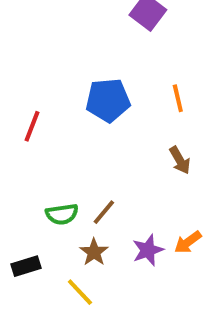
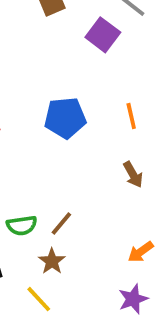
purple star: (148, 250) -> (133, 299), moved

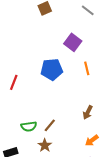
purple square: (103, 35) -> (73, 42), moved
brown arrow: (133, 174) -> (88, 112), moved, turned 56

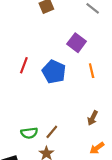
blue pentagon: (52, 69) -> (54, 72), turned 30
red line: (14, 82) -> (24, 65), moved

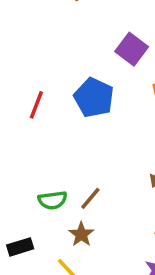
red line: (24, 65) -> (36, 105), moved

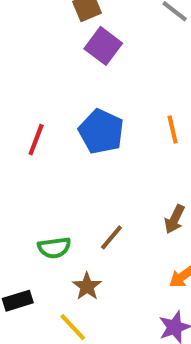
purple square: (132, 49) -> (103, 46), moved
brown line: (90, 198) -> (111, 237), moved

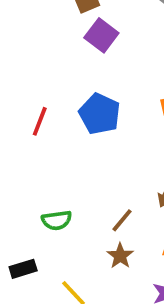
brown line: (111, 237) -> (122, 220), moved
brown star: (87, 286) -> (120, 256), moved

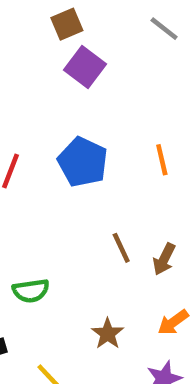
brown line: (122, 220) -> (121, 248), moved, turned -65

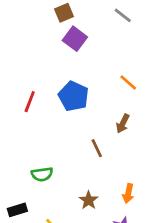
orange line: (162, 160) -> (128, 83), moved, turned -36
brown arrow: (164, 259) -> (123, 124), moved
orange arrow: (173, 322) -> (128, 193), turned -42

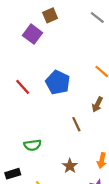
purple square: (75, 39) -> (33, 34), moved
red line: (30, 102) -> (23, 87), turned -63

